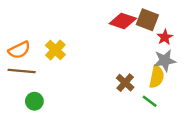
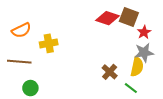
orange semicircle: (19, 50) -> (21, 30), moved
yellow cross: (55, 50) -> (49, 43), turned 36

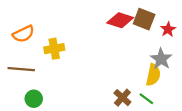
red star: (144, 32) -> (168, 29), moved
gray star: (144, 53) -> (161, 59), turned -30
brown cross: (110, 72) -> (122, 98), moved

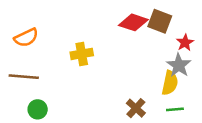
red star: (168, 29) -> (185, 43), moved
yellow cross: (54, 49) -> (82, 54), moved
green line: (146, 99) -> (175, 109), moved, turned -42

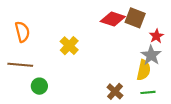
orange semicircle: (26, 38) -> (22, 32), turned -78
yellow cross: (82, 54) -> (69, 46), turned -36
green circle: (38, 109) -> (39, 86), moved

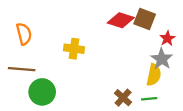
yellow cross: (69, 46) -> (74, 49), turned -36
green circle: (39, 86) -> (42, 92), size x1.5
green line: (148, 92) -> (149, 99), moved

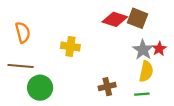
red star: (167, 38) -> (159, 49), moved
gray star: (162, 59) -> (143, 50), moved
brown cross: (123, 98) -> (107, 87), moved, turned 35

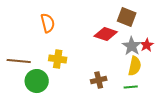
red diamond: (115, 19) -> (106, 34), moved
orange semicircle: (23, 32) -> (48, 23), moved
yellow cross: (70, 47) -> (58, 59), moved

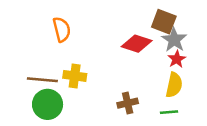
red star: (147, 45) -> (177, 59), moved
gray star: (132, 46) -> (174, 40), moved
brown line: (19, 61) -> (42, 80), moved

